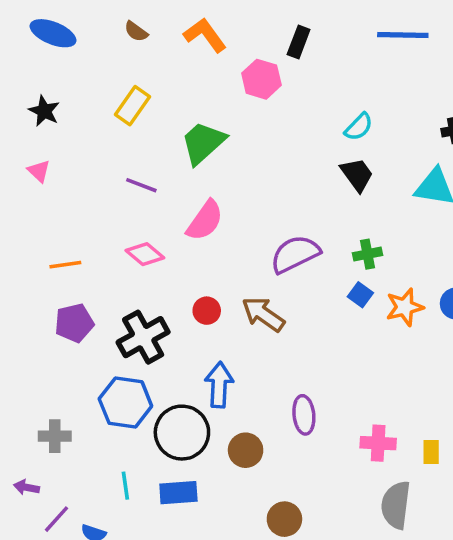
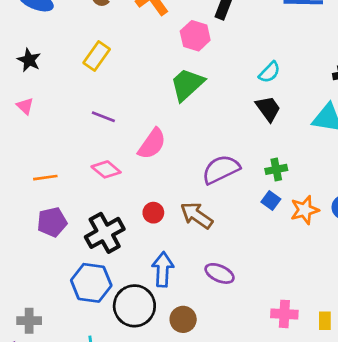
green trapezoid: (203, 143) -> (187, 84), moved
purple ellipse: (304, 415) -> (220, 273), moved, turned -60
gray cross: (55, 436) -> (29, 321), moved

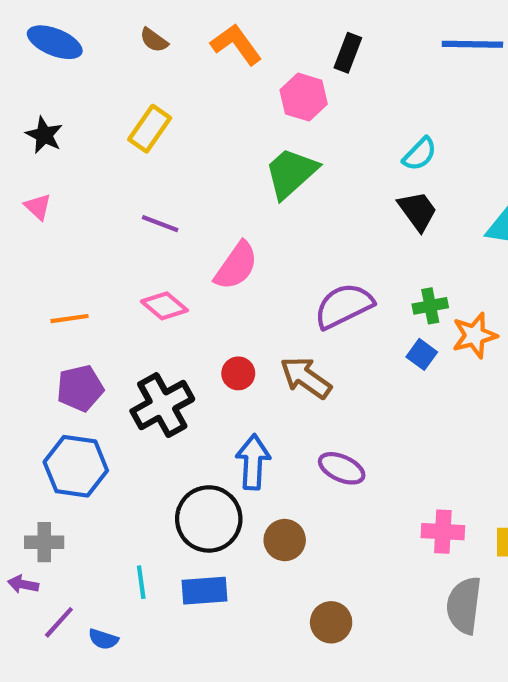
orange star: (305, 210) -> (475, 335), moved
blue hexagon: (91, 283) -> (76, 466), moved

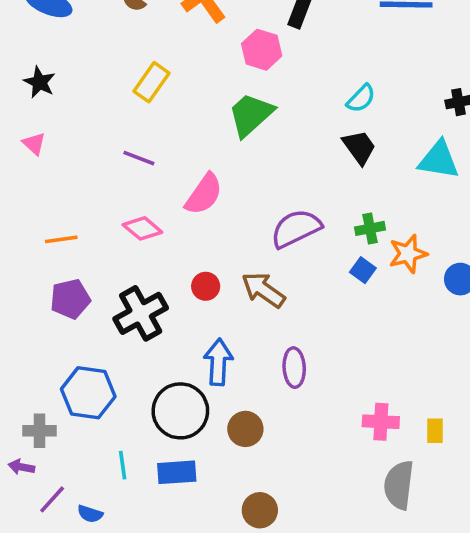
yellow rectangle: (150, 129) -> (151, 82), moved
blue hexagon: (76, 466) -> (88, 393), moved
purple ellipse: (342, 468) -> (294, 368), turned 63
brown circle: (331, 622) -> (260, 510), moved

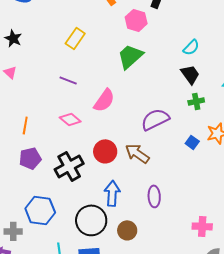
green cross: (370, 228) -> (196, 101), moved
orange line: (61, 239) -> (25, 125), turned -72
red circle: (206, 286) -> (105, 151), size x1.5

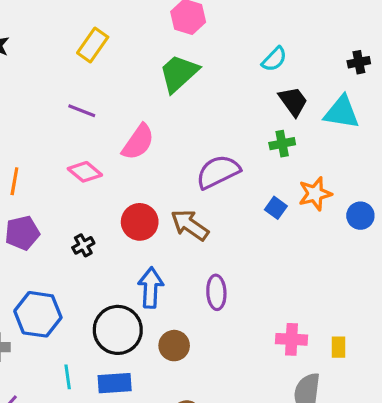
black trapezoid: (190, 74) -> (293, 101), moved
black cross: (69, 166) -> (83, 245), size x0.5

